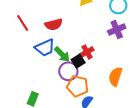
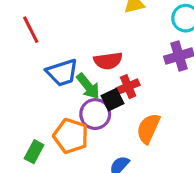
red semicircle: (54, 24) -> (108, 61), moved
orange semicircle: (115, 77) -> (148, 128), moved
orange pentagon: (78, 86) -> (71, 136), moved

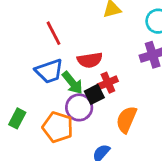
red line: (31, 30) -> (53, 33), moved
green rectangle: (34, 152) -> (17, 118), moved

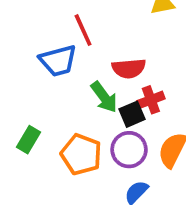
blue trapezoid: (49, 71) -> (58, 61), moved
purple circle: (79, 107) -> (129, 150), moved

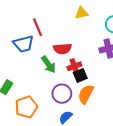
black square: (132, 114) -> (80, 76), moved
orange pentagon: (81, 154) -> (26, 107), moved, turned 30

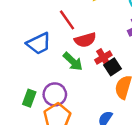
red line: (37, 27) -> (67, 20), moved
purple circle: (62, 94) -> (55, 94), moved

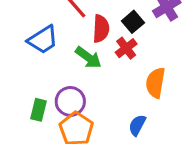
red semicircle: (85, 40) -> (101, 29), turned -65
black square: (112, 67) -> (133, 22), moved

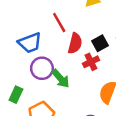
green arrow: (88, 57) -> (61, 79), moved
purple circle: (70, 101) -> (42, 68), moved

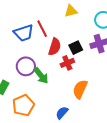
blue trapezoid: (30, 43) -> (24, 33), moved

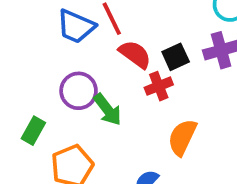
blue trapezoid: (24, 33) -> (76, 26), turned 40
red semicircle: (55, 47) -> (135, 54), turned -72

